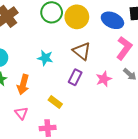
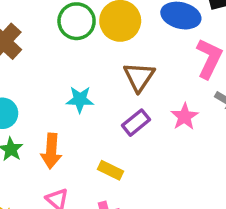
brown triangle: (82, 51) -> (139, 77), turned 36
purple rectangle: (75, 77) -> (136, 123), turned 35

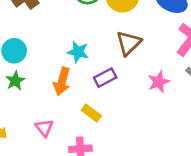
purple rectangle: (136, 123) -> (105, 78), moved
orange arrow: (51, 151) -> (62, 81), moved

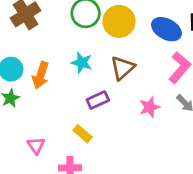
cyan star: (78, 52) -> (82, 63), moved
orange arrow: (62, 81) -> (41, 75), moved

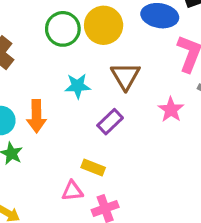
yellow rectangle: (83, 134) -> (93, 168), moved
pink triangle: (36, 146) -> (72, 191), moved, turned -42

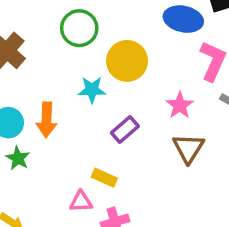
yellow circle: (104, 25) -> (127, 61), moved
brown triangle: (125, 76) -> (188, 148), moved
pink star: (171, 110) -> (180, 105), moved

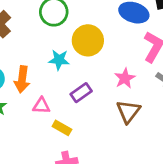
pink triangle: (81, 201) -> (41, 106), moved

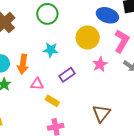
yellow circle: (88, 40) -> (88, 37), moved
brown triangle: (128, 112) -> (101, 113), moved

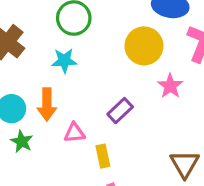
cyan star: (51, 50) -> (64, 61), moved
yellow rectangle: (52, 101) -> (103, 156), turned 56

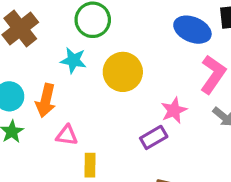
yellow circle: (144, 46) -> (123, 72), moved
purple rectangle: (120, 111) -> (154, 137), moved

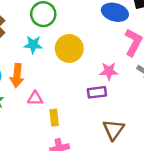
pink star: (174, 110) -> (109, 71), turned 30
purple rectangle: (154, 137) -> (97, 92), turned 30

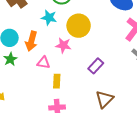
pink star: (109, 71) -> (63, 45), moved
purple rectangle: (97, 92) -> (96, 66), turned -49

